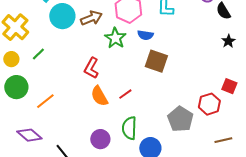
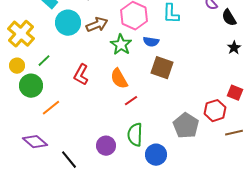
red L-shape: (91, 68) -> (81, 75), moved
green circle: (16, 87) -> (31, 86), moved
orange semicircle: (99, 96) -> (119, 79), moved
brown line: (223, 140) -> (234, 133), moved

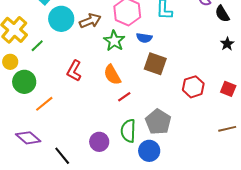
green line: (44, 61) -> (37, 46), moved
red hexagon: (215, 111) -> (193, 87), moved
gray pentagon: (186, 126) -> (158, 122), moved

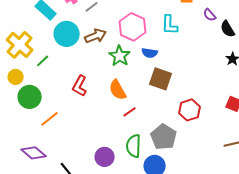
red hexagon: (193, 87) -> (190, 110), moved

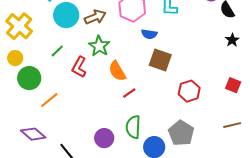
green star: (120, 56) -> (99, 46), moved
green line: (43, 61) -> (57, 51), moved
gray pentagon: (164, 137) -> (181, 133), moved

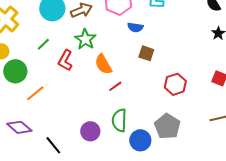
brown square: (160, 60) -> (146, 53), size x0.7

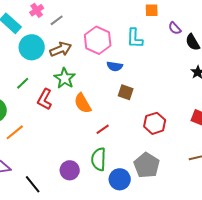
red line: (115, 86) -> (103, 129), moved

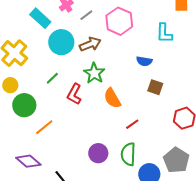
pink hexagon: (98, 40) -> (119, 21), moved
purple circle: (70, 170) -> (98, 153), moved

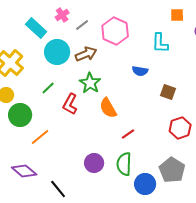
brown square: (155, 87) -> (168, 92), moved

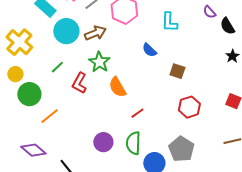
blue semicircle: (140, 71) -> (149, 50), turned 35

